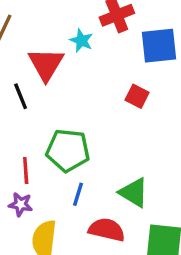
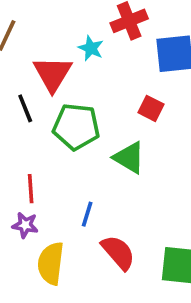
green pentagon: (68, 150) -> (76, 127), moved
green triangle: (134, 193) -> (129, 158), moved
red semicircle: (107, 230) -> (118, 252), turned 36

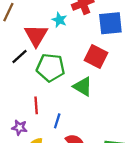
black line: (25, 108) -> (19, 57), turned 70
red square: (151, 108) -> (96, 57), size x1.5
red line: (31, 189) -> (36, 105), moved

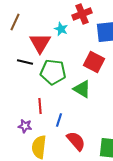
black line: (19, 57) -> (25, 62), turned 56

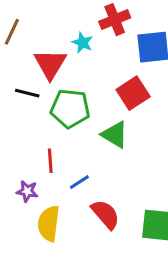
red square: (94, 62) -> (133, 93), turned 30
blue line: (59, 120) -> (79, 182), turned 40

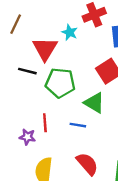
blue line: (79, 182) -> (78, 125), moved, turned 42
purple star: (27, 191) -> (27, 137), moved

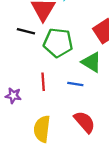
purple star: (27, 137) -> (13, 96), moved

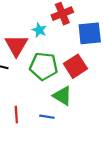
green pentagon: (58, 43) -> (44, 66), moved

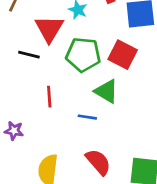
red square: (75, 66) -> (123, 55), turned -30
red line: (16, 114) -> (49, 97), moved

